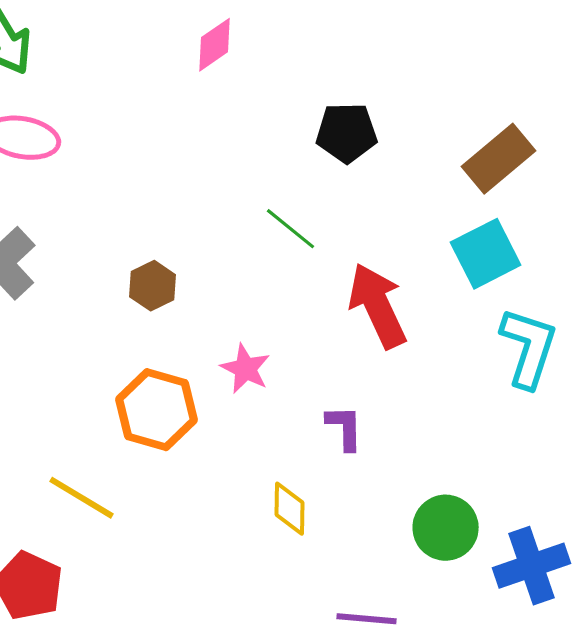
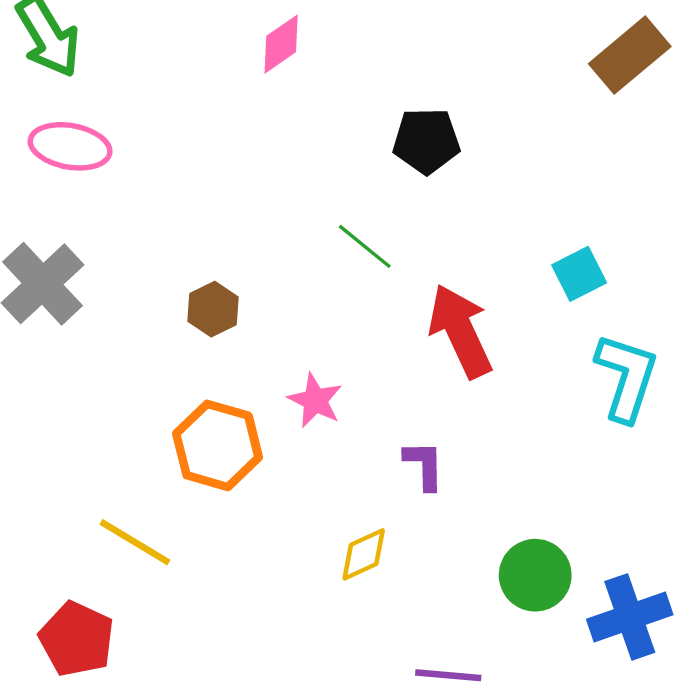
brown rectangle: (499, 159) -> (630, 55), moved
cyan square: (486, 254) -> (579, 274), size x0.7
yellow diamond: (290, 509) -> (364, 554), turned 64

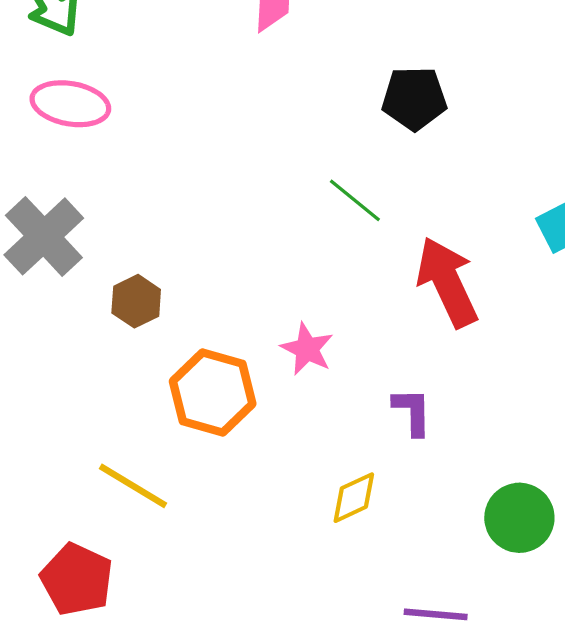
brown hexagon: (213, 309) -> (136, 301), moved

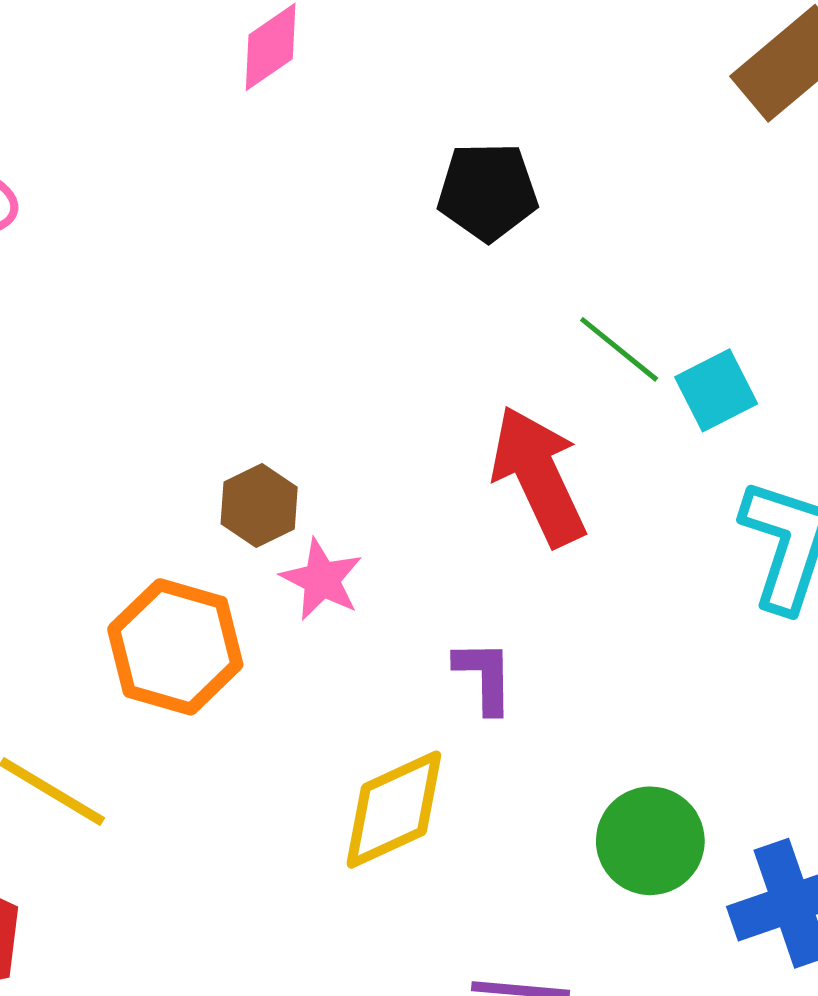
green line: (355, 200) -> (619, 349), moved
brown hexagon: (136, 301) -> (259, 505), moved
yellow diamond: (354, 498) -> (394, 810), size x1.5

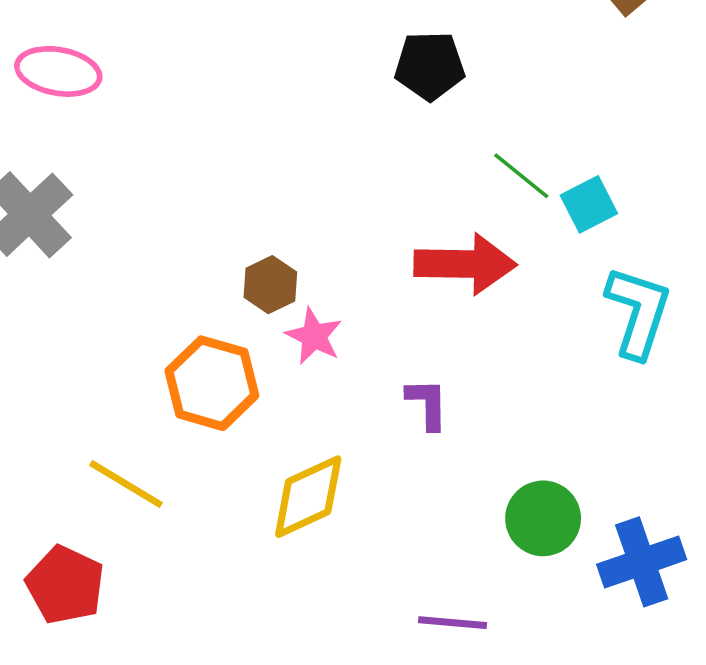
red arrow: (539, 476) -> (465, 264), turned 116
yellow diamond: (394, 810) -> (308, 497), moved

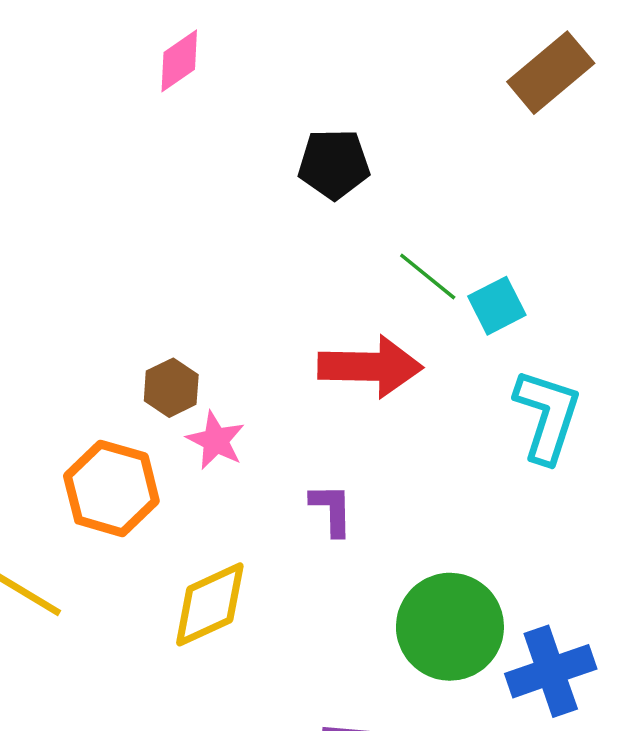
green circle: (543, 518) -> (450, 627), size x1.4

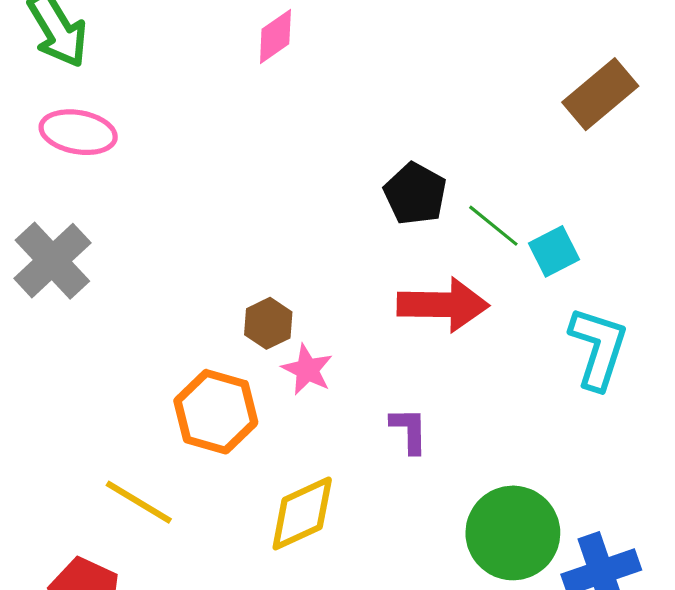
brown rectangle: (551, 73) -> (600, 94), moved
black pentagon: (334, 164) -> (415, 194), moved, turned 30

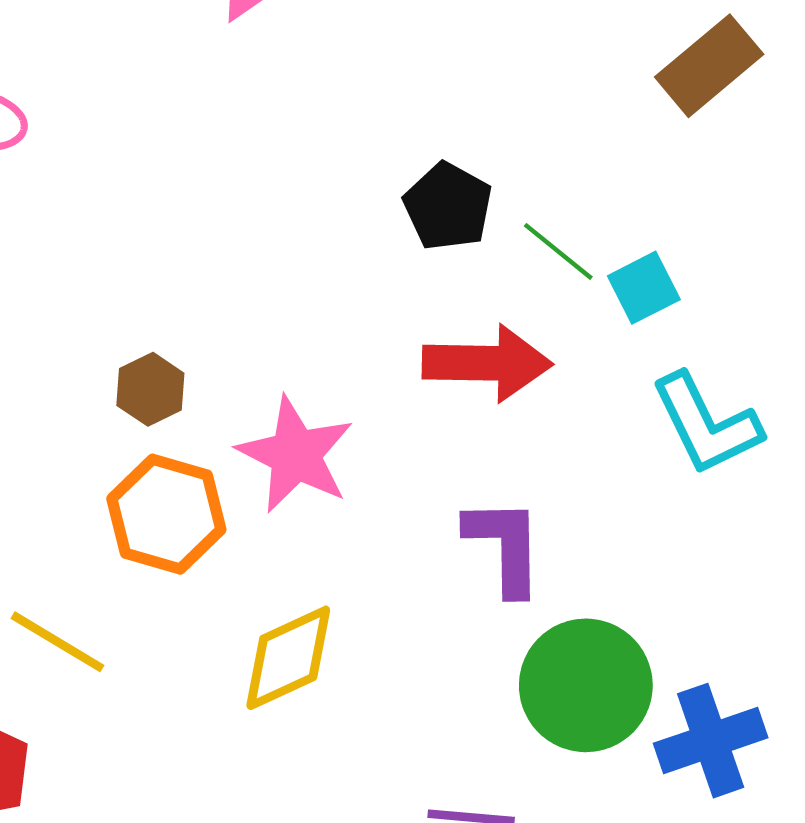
brown hexagon: (268, 323) -> (150, 389), moved
cyan L-shape: (598, 348) -> (706, 424), turned 136
pink star: (307, 370) -> (296, 455), size x1.6
purple L-shape: (409, 430) -> (505, 546), moved, size x1.5

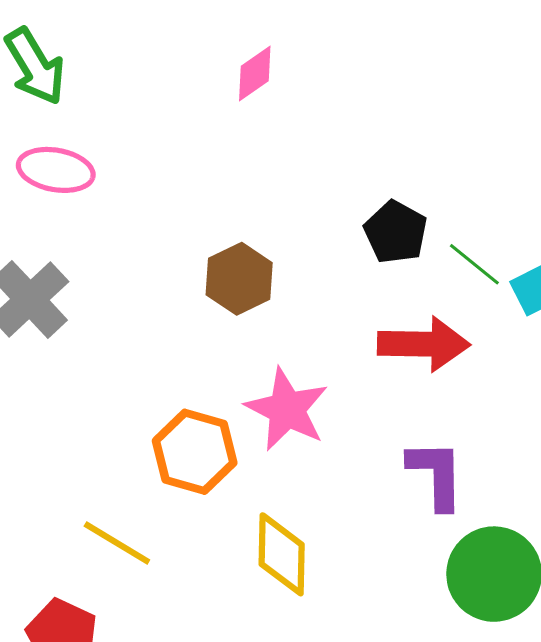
brown hexagon: (150, 389) -> (239, 279), moved, size x1.4
yellow diamond: (288, 658) -> (282, 554), turned -64

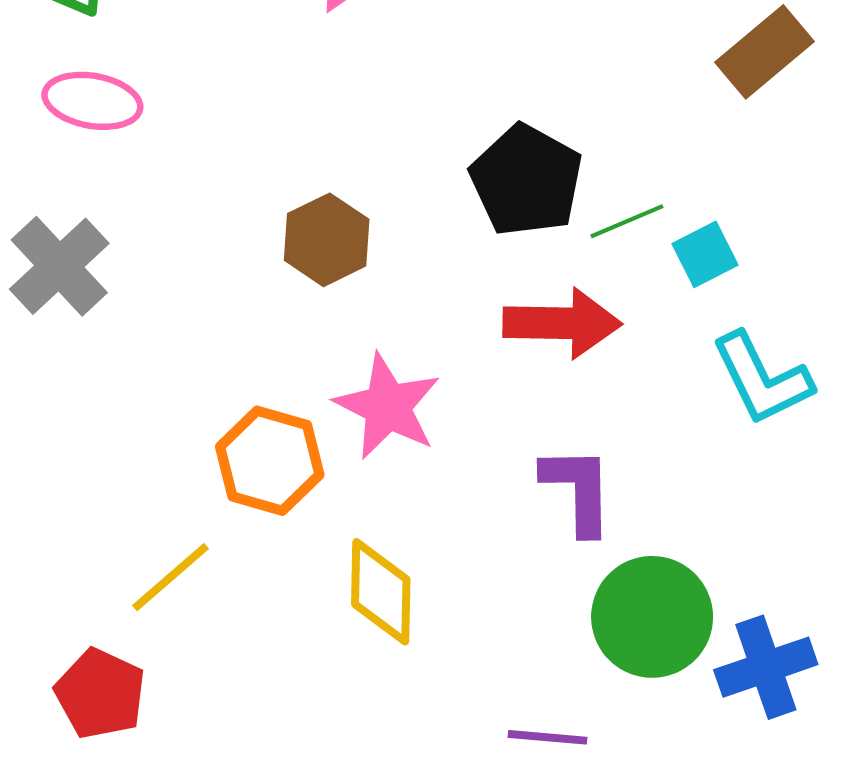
black pentagon: (396, 232) -> (526, 180), size x1.4
green line: (474, 264) -> (627, 221), turned -62
yellow line: (117, 543) -> (170, 577), turned -72

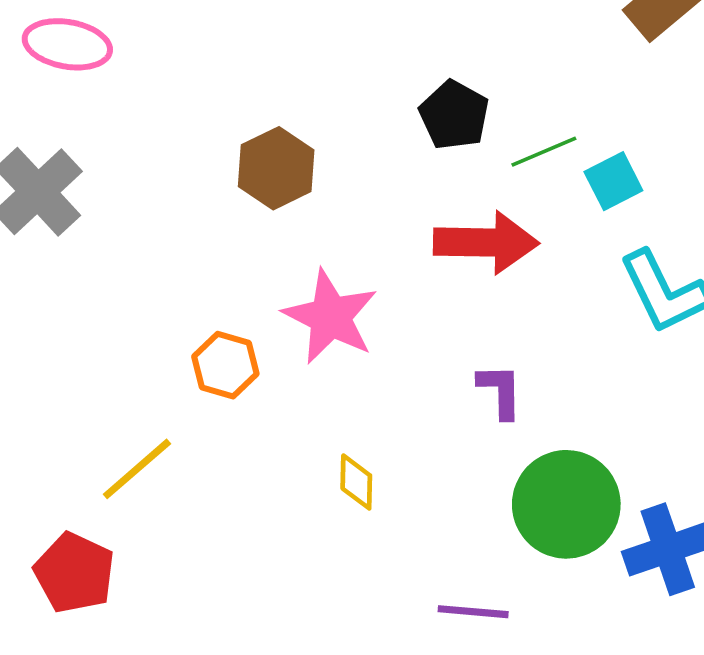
black pentagon: (526, 180) -> (454, 115), size x0.7
orange hexagon: (270, 461) -> (225, 365), size x0.7
purple L-shape: (578, 490) -> (500, 391), size x0.7
yellow diamond: (381, 592) -> (356, 482), moved, size x0.6

